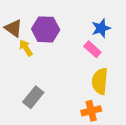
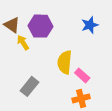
pink rectangle: (92, 49) -> (82, 75), moved
yellow semicircle: (100, 81) -> (65, 62), moved

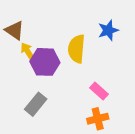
purple hexagon: (41, 26) -> (45, 62), moved
yellow semicircle: (65, 62) -> (77, 49), moved

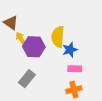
blue star: (108, 30) -> (70, 50), moved
pink rectangle: (99, 91) -> (75, 69), turned -40

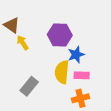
yellow semicircle: (58, 37) -> (62, 72), moved
purple hexagon: (34, 47) -> (60, 35), moved

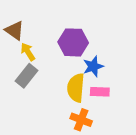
gray rectangle: (29, 86) -> (26, 76), moved
orange cross: (80, 98) -> (81, 120), moved, turned 35

